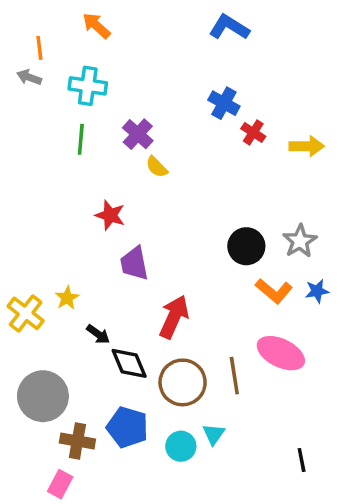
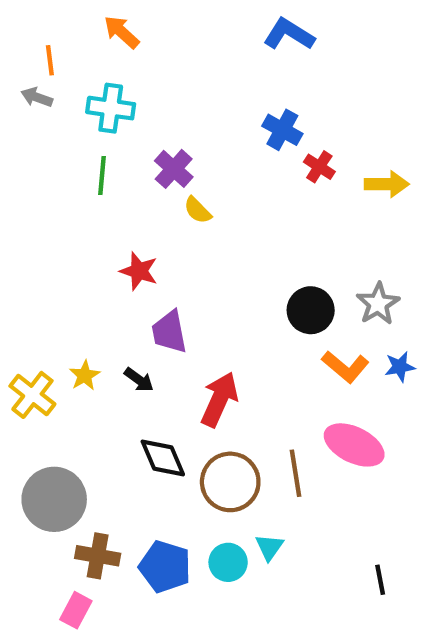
black arrow: (98, 334) -> (139, 380), moved
blue pentagon: (127, 427) -> (165, 567), moved

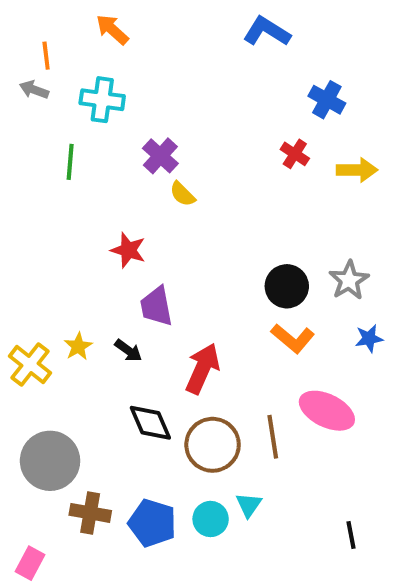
blue cross: (282, 130) -> (327, 100), moved
green line: (102, 175) -> (70, 162), moved
orange L-shape: (345, 367) -> (293, 338), moved
pink rectangle: (76, 610) -> (30, 563), moved

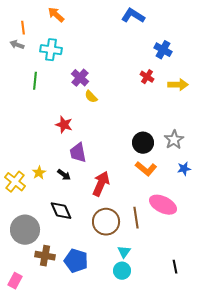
black diamond: (150, 423) -> (61, 211), moved
cyan circle: (211, 519) -> (122, 271), moved

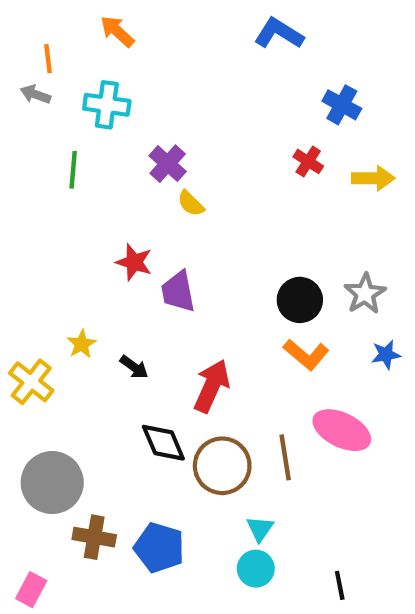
purple trapezoid: (78, 153) -> (178, 292), moved
yellow star: (39, 173) -> (82, 344), moved
black diamond: (61, 211) -> (163, 443), moved
black line: (175, 267) -> (340, 585), moved

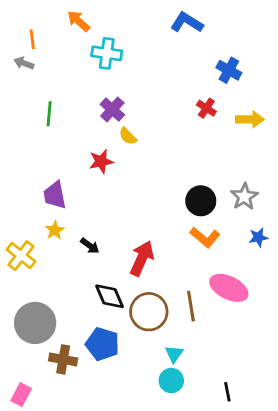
cyan cross: (107, 105) -> (107, 53), moved
red star: (134, 262) -> (101, 161), moved, turned -30
purple trapezoid: (178, 292) -> (55, 195), moved
blue pentagon: (159, 548) -> (102, 344), moved

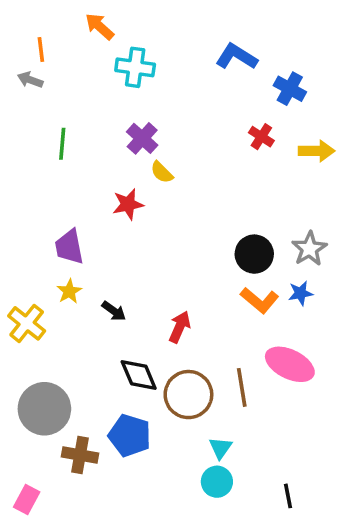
blue L-shape: (187, 22) -> (236, 57), moved
blue star: (258, 237) -> (300, 293), moved
red arrow: (142, 258) -> (180, 327), size x0.7

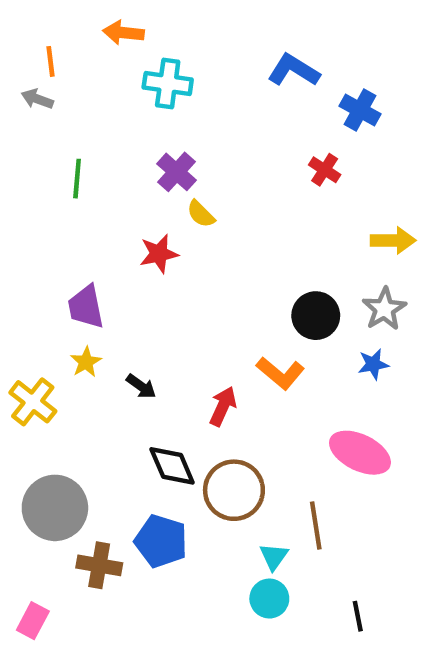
orange arrow: (100, 26) -> (123, 33), turned -36
yellow arrow: (316, 151) -> (393, 240), moved
orange L-shape: (260, 300) -> (280, 373), moved
brown line: (242, 387) -> (316, 526), moved

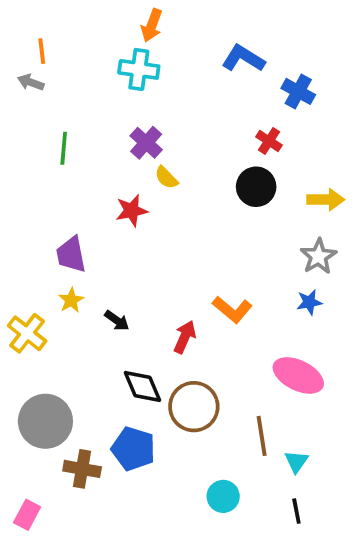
orange arrow: (123, 33) -> (152, 25), moved, turned -76
black circle: (316, 316) -> (256, 187), moved
cyan triangle: (274, 557) -> (296, 462), moved

